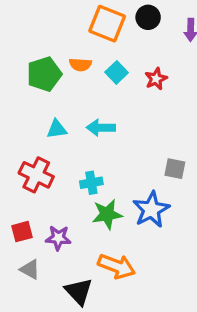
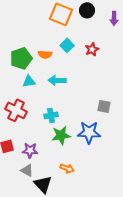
orange semicircle: (80, 65) -> (45, 54), moved
green pentagon: (44, 74) -> (21, 58), moved
blue star: (151, 210) -> (89, 132), turned 30
orange arrow: (117, 266) -> (67, 168), size x0.6
gray triangle: (30, 269) -> (27, 170), moved

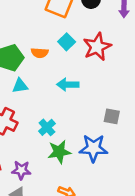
red star: (92, 49) -> (97, 47), size x1.6
cyan arrow: (57, 80) -> (68, 85), moved
cyan cross: (51, 115) -> (47, 127), turned -32

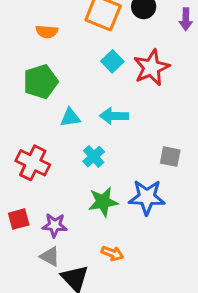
orange semicircle: (40, 53) -> (47, 32), moved
cyan triangle: (20, 86) -> (70, 118), moved
cyan cross: (47, 127) -> (94, 157), moved

